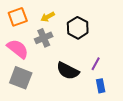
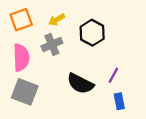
pink semicircle: (18, 49) -> (21, 58), turned 50

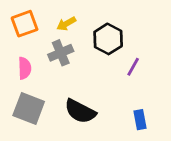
pink semicircle: (21, 58) -> (25, 68), size x0.7
purple line: (113, 75) -> (133, 67), moved
black semicircle: (80, 84) -> (80, 111), moved

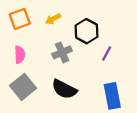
gray cross: (61, 53) -> (62, 52), moved
gray square: (29, 109) -> (23, 87), turned 30
blue rectangle: (140, 120) -> (112, 96), size x1.6

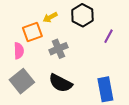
orange square: (20, 19) -> (32, 32), moved
black hexagon: (87, 31) -> (82, 15), moved
purple line: (107, 54) -> (109, 36), moved

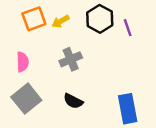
orange square: (32, 32) -> (34, 19), moved
purple line: (109, 36) -> (128, 28), moved, turned -48
black semicircle: (61, 83) -> (73, 101), size x0.7

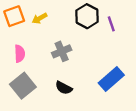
orange square: (34, 19) -> (14, 16), moved
yellow arrow: (61, 21) -> (40, 18), moved
blue rectangle: (128, 109) -> (111, 79), moved, turned 60

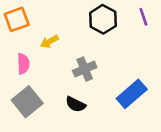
yellow arrow: (40, 18) -> (49, 42), moved
purple line: (111, 24) -> (143, 17), moved
gray cross: (62, 51) -> (85, 69), moved

